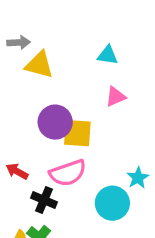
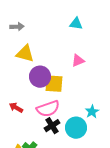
cyan triangle: (108, 55) -> (76, 24), moved
yellow triangle: (39, 65) -> (25, 54), moved
black cross: (44, 200) -> (52, 126), moved, turned 35

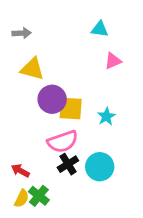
pink triangle: (78, 61) -> (113, 61), moved
red arrow: (16, 108) -> (20, 171), moved
cyan star: (92, 112) -> (106, 116), moved

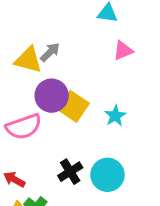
gray arrow: (22, 33) -> (50, 52), moved, turned -42
yellow square: (71, 109) -> (73, 106), turned 30
pink semicircle: (63, 142) -> (24, 127), moved

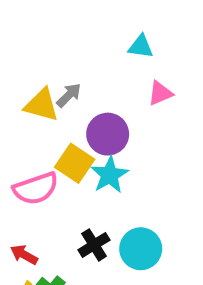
purple circle: (52, 96) -> (108, 134), moved
yellow square: (73, 106) -> (75, 163), moved
cyan star: (115, 116) -> (110, 175), moved, size x1.4

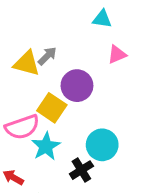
cyan star: (110, 175) -> (46, 146), moved
black cross: (94, 245) -> (81, 170), moved
cyan circle: (141, 249) -> (102, 145), moved

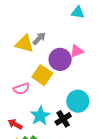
pink triangle: (117, 55) -> (77, 51), moved
pink semicircle: (22, 127) -> (21, 89), size x0.7
cyan star: (46, 146) -> (40, 116), moved

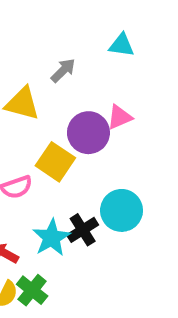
gray arrow: (39, 38) -> (63, 70), moved
black cross: (63, 119) -> (83, 230), moved

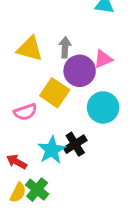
gray arrow: (63, 70) -> (65, 47), moved, turned -42
cyan circle: (122, 210) -> (103, 107), moved

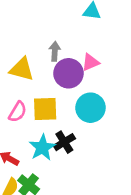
yellow triangle: (30, 49) -> (22, 69), moved
yellow square: (55, 93) -> (45, 109), moved, turned -36
pink semicircle: (25, 112) -> (18, 112), turned -40

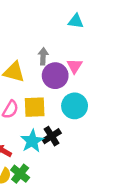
pink triangle: (90, 62) -> (75, 66), turned -35

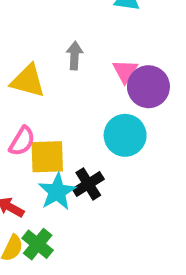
purple circle: (55, 76) -> (148, 87), moved
yellow square: (35, 107) -> (47, 157), moved

